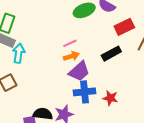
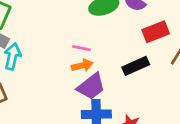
pink line: (70, 43) -> (81, 48), turned 32

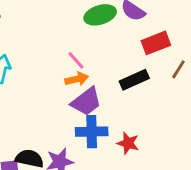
pink line: (81, 48) -> (76, 60), turned 36

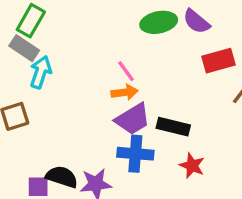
black rectangle: (134, 80) -> (173, 127), moved, turned 32
red star: (128, 143) -> (192, 166), moved

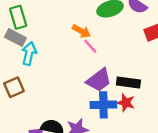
green rectangle: (31, 21) -> (18, 17), turned -40
orange arrow: (125, 92) -> (81, 31), moved, turned 42
red star: (192, 166) -> (126, 103), moved

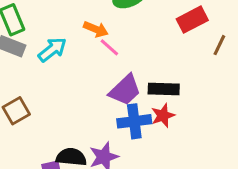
cyan arrow: (29, 53) -> (52, 50), moved, turned 45
red star: (126, 103) -> (163, 116), turned -30

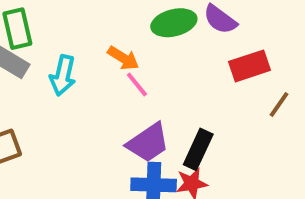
cyan arrow: (52, 50) -> (63, 75), turned 132
black rectangle: (164, 89) -> (198, 149), turned -76

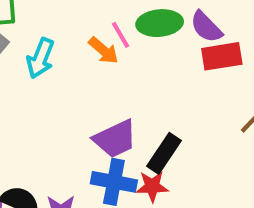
red rectangle: (249, 66) -> (222, 56), moved
pink line: (137, 84) -> (121, 35), moved

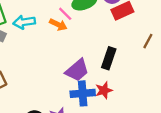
cyan arrow: (40, 58) -> (24, 22), moved, turned 75
black rectangle: (164, 153) -> (109, 58), moved

